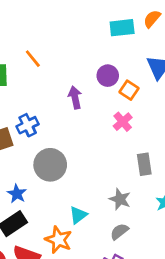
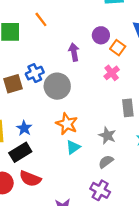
gray circle: (50, 165) -> (57, 86), moved
orange star: (58, 240) -> (67, 124), moved

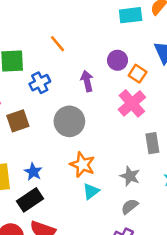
orange line: (41, 19) -> (58, 44), moved
blue cross: (35, 73) -> (40, 83), moved
pink cross: (112, 73) -> (132, 103), size x1.5

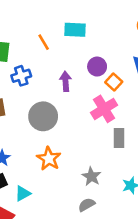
cyan rectangle: (131, 15) -> (75, 30), moved
gray rectangle: (152, 143) -> (119, 138), moved
cyan triangle: (91, 191) -> (23, 193), moved

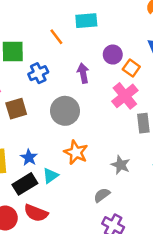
cyan triangle: (23, 193) -> (50, 176), moved
gray semicircle: (87, 205) -> (102, 195), moved

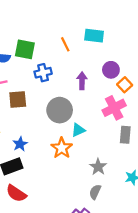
cyan triangle: (50, 176) -> (78, 130), moved
gray semicircle: (102, 195) -> (95, 192), moved, turned -40

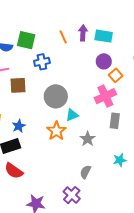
cyan rectangle: (94, 36) -> (104, 36), moved
purple arrow: (82, 81) -> (83, 33), moved
gray star: (98, 167) -> (88, 139), moved

